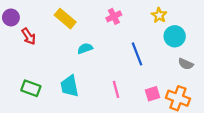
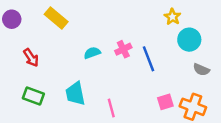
pink cross: (114, 16) -> (123, 49), moved
yellow rectangle: (65, 19) -> (56, 18), moved
red arrow: (29, 36) -> (31, 58), moved
pink line: (116, 89) -> (111, 108), moved

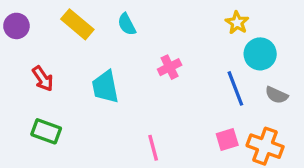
cyan semicircle: (92, 53) -> (127, 24), moved, turned -98
blue line: (148, 59) -> (235, 88), moved
cyan trapezoid: (75, 94) -> (105, 87), moved

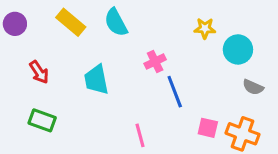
yellow star: (237, 23) -> (205, 28), moved, turned -30
cyan semicircle: (127, 24) -> (116, 22), size x1.4
blue line: (235, 88) -> (175, 92), moved
pink square: (227, 140) -> (208, 128), turned 30

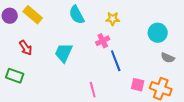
yellow rectangle: (71, 22) -> (33, 15), moved
yellow star: (205, 28) -> (113, 19), moved
cyan trapezoid: (96, 80) -> (64, 53), turned 35
green rectangle: (42, 120) -> (15, 76), moved

